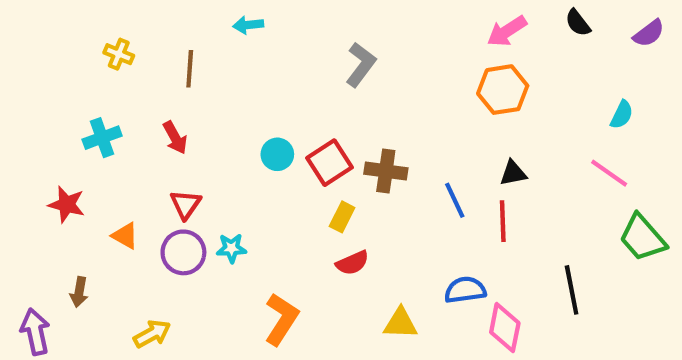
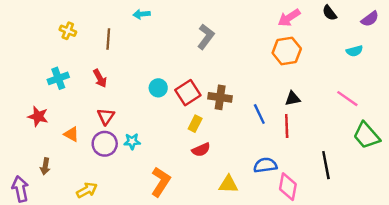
cyan semicircle: (622, 115) -> (354, 51), moved, turned 49

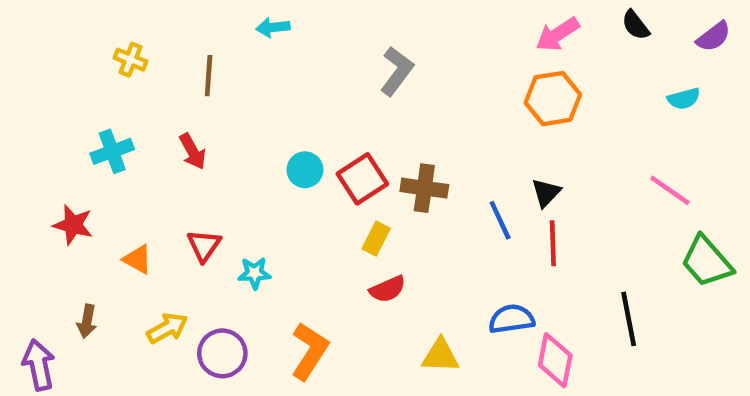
black triangle: (293, 99) -> (546, 193), moved, turned -35
red triangle: (106, 116) -> (204, 245), moved
purple circle: (105, 144) -> (222, 353), moved
yellow arrow: (87, 190) -> (167, 328), moved

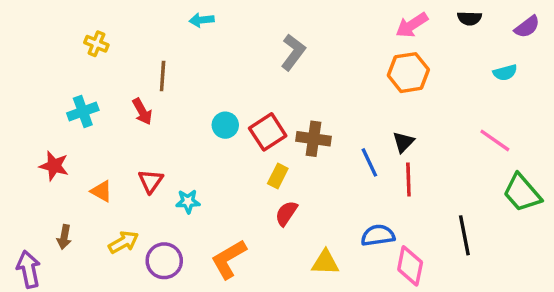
black semicircle: (636, 25) -> (469, 18), turned -50
brown line: (209, 76) -> (163, 76), moved
red semicircle: (388, 289) -> (286, 213), turned 148
orange L-shape: (310, 351) -> (229, 259), turned -153

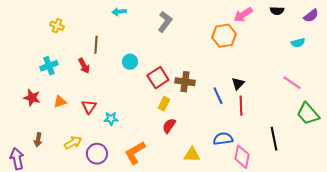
gray L-shape: (293, 52) -> (165, 22), moved
orange hexagon: (408, 73) -> (224, 36), moved
cyan circle: (225, 125) -> (130, 62), moved
orange triangle: (101, 191) -> (60, 102), moved, turned -48

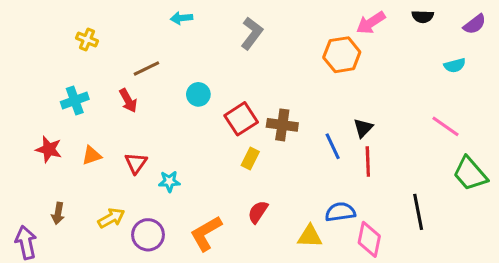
brown line: (96, 45) -> (146, 68), turned 60
red semicircle: (169, 126) -> (258, 212), moved
yellow triangle: (192, 155) -> (310, 236), moved

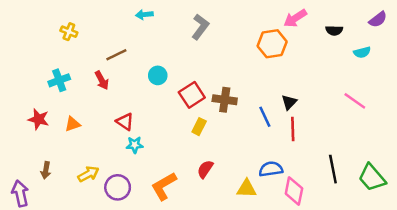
black semicircle: (423, 17) -> (334, 30), moved
red triangle: (136, 163) -> (125, 122), moved, turned -30
green trapezoid: (470, 174) -> (372, 178), moved

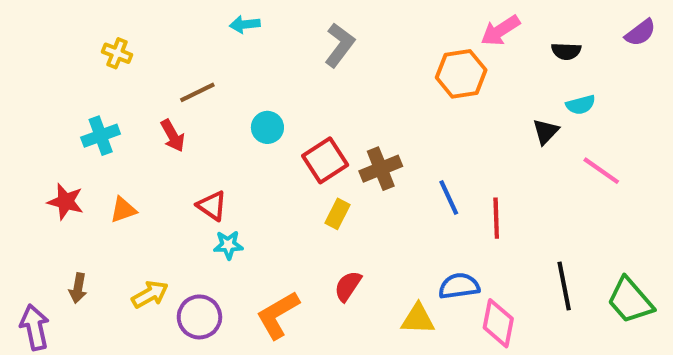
cyan semicircle: (362, 52) -> (581, 105), moved
brown cross: (225, 100) -> (381, 169), turned -30
black triangle: (289, 102) -> (546, 132), moved

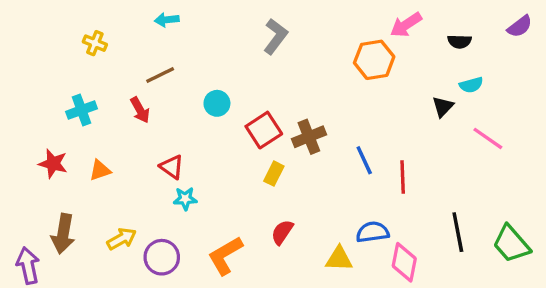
cyan arrow: (245, 24) -> (167, 20), moved
brown arrow: (78, 288) -> (63, 234), size x1.6

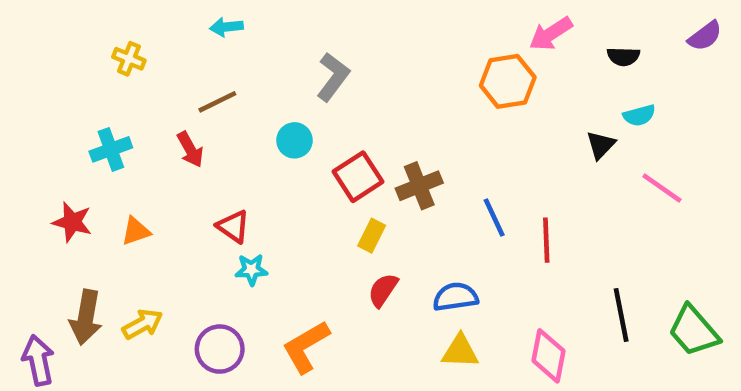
gray L-shape: (275, 36) -> (333, 77), moved
red semicircle: (282, 232) -> (383, 290), moved
blue semicircle: (372, 232) -> (456, 297), moved
yellow arrow: (122, 239) -> (143, 324), moved

